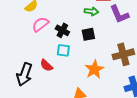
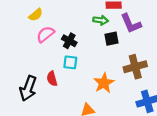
black square: (88, 34) -> (111, 39), moved
red semicircle: (46, 65) -> (52, 79), turned 32

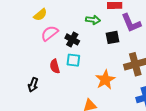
green arrow: (101, 20) -> (93, 20), moved
red semicircle: (52, 79) -> (55, 66), moved
black arrow: (28, 88) -> (33, 85), size x0.6

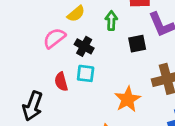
yellow semicircle: (40, 15) -> (76, 14), moved
green arrow: (93, 20) -> (111, 21), turned -96
black arrow: (33, 85) -> (33, 106), size x1.5

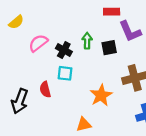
yellow semicircle: (76, 14) -> (16, 22), moved
green arrow: (111, 21) -> (87, 41), moved
red semicircle: (61, 82) -> (45, 90), moved

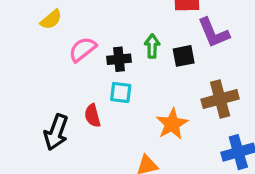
black cross: (64, 50) -> (119, 59), turned -35

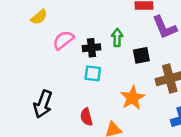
black square: (184, 56) -> (141, 55), moved
red semicircle: (93, 116) -> (86, 117), moved

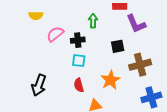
yellow semicircle: (39, 17) -> (36, 16), turned 40
green arrow: (117, 38) -> (93, 21), moved
red semicircle: (86, 117) -> (79, 85), moved

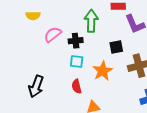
green arrow: (93, 21) -> (91, 21), size x1.5
orange star: (110, 80) -> (103, 71), moved

